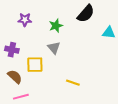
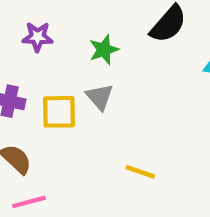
yellow square: (35, 65) -> (59, 112), moved

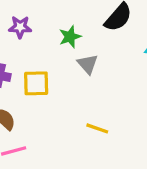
gray triangle: (100, 97) -> (88, 64), moved

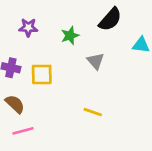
gray triangle: (88, 64) -> (95, 61), moved

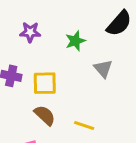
brown semicircle: (15, 104) -> (45, 115), moved
yellow line: (93, 112) -> (84, 125), moved

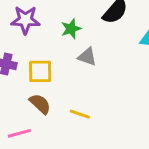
purple star: (30, 32) -> (25, 20), size x1.4
gray triangle: (103, 69) -> (87, 57), moved, turned -30

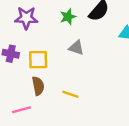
green star: (71, 29) -> (68, 17), moved
brown semicircle: (40, 104) -> (38, 86), turned 36

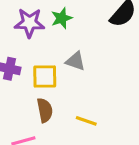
green star: (68, 17) -> (62, 18), moved
gray triangle: (76, 48) -> (75, 61), moved

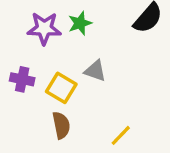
yellow square: (45, 76) -> (61, 88), turned 32
yellow line: (86, 121) -> (121, 135), moved, turned -65

